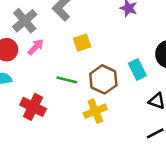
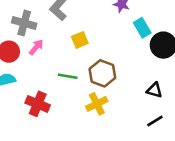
gray cross: (25, 21) -> (24, 23), turned -30
cyan rectangle: (137, 70) -> (142, 28), moved

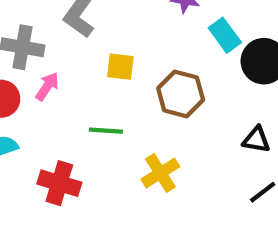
yellow square: (80, 40) -> (120, 67), turned 35
brown hexagon: (102, 73) -> (181, 94), moved

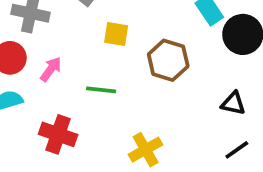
pink arrow: (47, 86) -> (51, 69), moved
yellow cross: (160, 173) -> (146, 150), moved

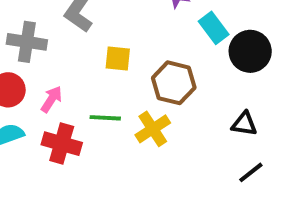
red cross: (58, 134) -> (62, 144), moved
yellow cross: (146, 150) -> (153, 129), moved

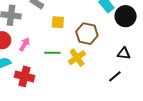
red cross: (62, 144) -> (24, 76), moved
black line: (251, 172) -> (115, 76), moved

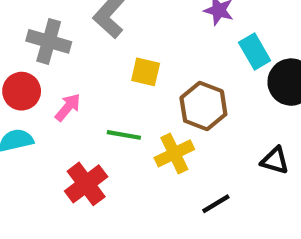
red cross: (24, 76) -> (86, 184), moved, turned 30
black line: (115, 76) -> (216, 204), moved

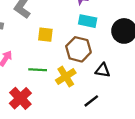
cyan rectangle: (255, 52) -> (88, 21), moved, turned -42
black triangle: (275, 161) -> (103, 70), moved

